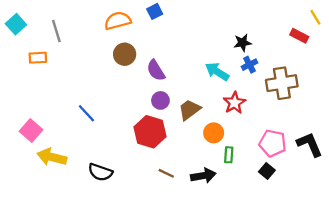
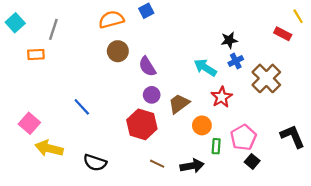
gray line: (56, 31) -> (53, 29), turned 35
brown cross: (282, 83) -> (266, 78), turned -36
pink pentagon: (273, 143) -> (243, 137), moved, turned 30

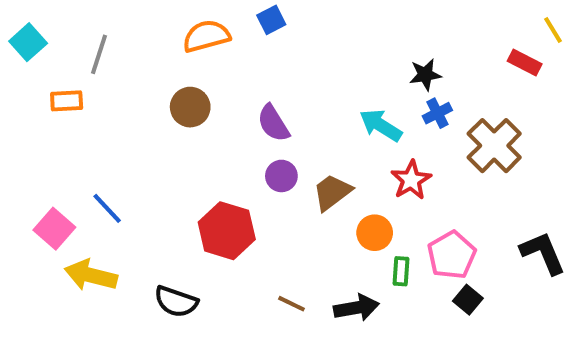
brown circle: (118, 51) -> (190, 107), moved
blue line: (82, 107) -> (107, 208), moved
red hexagon: (142, 124) -> (227, 231), moved

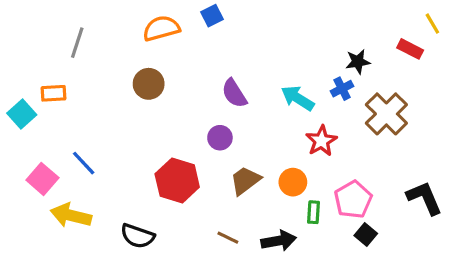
cyan square: (28, 42) -> (22, 114), moved
black star: (425, 75) -> (358, 62), moved
orange rectangle: (67, 101) -> (54, 93), moved
purple semicircle: (273, 123) -> (234, 93), moved
brown trapezoid: (332, 192) -> (245, 181), moved

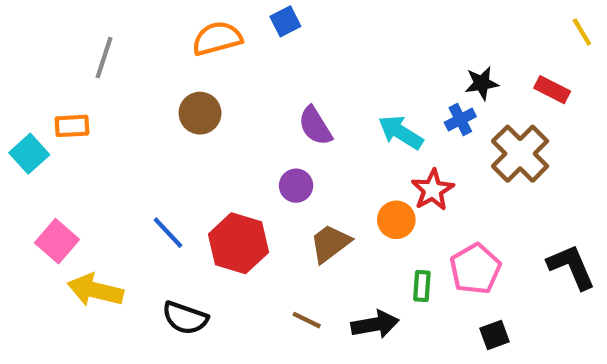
red rectangle: (410, 49) -> (552, 90), moved
blue line: (84, 163) -> (168, 233), moved
orange circle: (293, 182) -> (396, 220), moved
black square: (366, 234) -> (494, 335), moved, turned 30

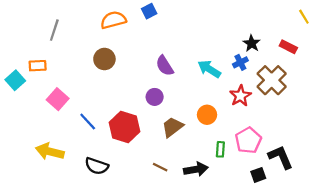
black star: (482, 83) -> (252, 43), turned -30
red star: (433, 190) -> (240, 96), moved
pink square: (57, 241) -> (58, 99), moved
black L-shape: (571, 267) -> (281, 157), moved

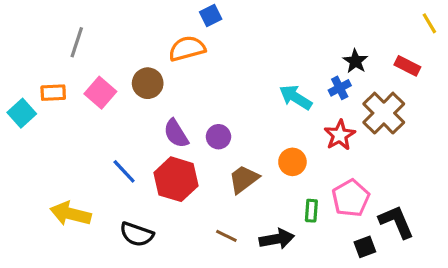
orange semicircle: (113, 20) -> (187, 49), moved
purple semicircle: (165, 66) -> (176, 134), moved
pink square: (58, 99) -> (100, 93), moved

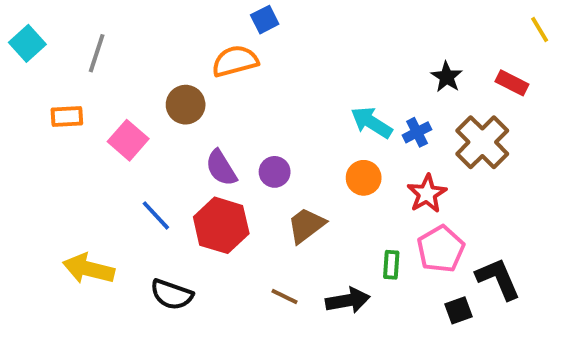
blue cross: (340, 88) -> (417, 132), moved
pink square: (100, 93) -> (128, 140), moved
cyan square: (22, 113) -> (27, 43), moved
red star: (340, 135) -> (427, 194), moved
orange circle: (292, 162) -> (364, 178), moved

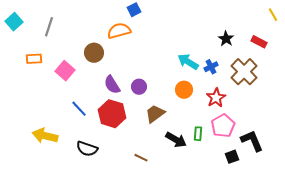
brown line: (284, 297) -> (141, 158), moved
black arrow: (348, 300) -> (176, 140), moved, turned 40

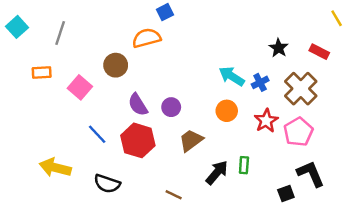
pink pentagon: (223, 126) -> (298, 132), moved
black arrow: (176, 140) -> (217, 173), turned -80

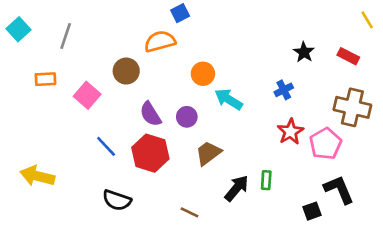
cyan arrow: (232, 76) -> (229, 99), moved
brown cross: (301, 89) -> (352, 107), moved, turned -32
orange circle: (227, 111) -> (203, 74), moved
yellow arrow: (55, 168) -> (37, 176), moved

